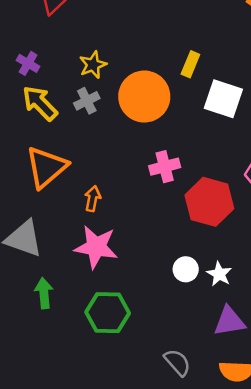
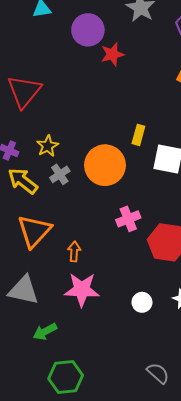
yellow star: (93, 65) -> (48, 146), moved
white circle: (186, 269) -> (142, 302), moved
green arrow: (44, 293) -> (45, 331), turned -105
green hexagon: (108, 313) -> (66, 377), moved

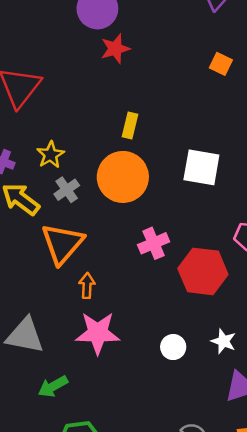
red star: (112, 54) -> (115, 49), moved
yellow rectangle: (138, 135) -> (130, 126), moved
orange triangle: (34, 231) -> (62, 244), moved

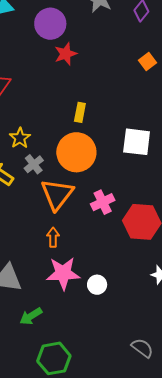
orange square: (221, 64) -> (147, 61), turned 30
orange triangle: (62, 244) -> (57, 194), moved
white circle: (173, 347) -> (97, 285), moved

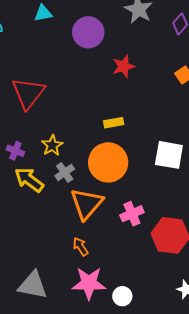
red star: (66, 54) -> (124, 66), moved
yellow rectangle: (80, 112) -> (114, 123), turned 66
orange arrow: (53, 237) -> (81, 247), turned -36

